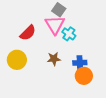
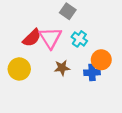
pink triangle: (55, 25) -> (50, 38), moved
orange circle: (84, 76) -> (101, 60), moved

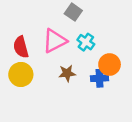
red semicircle: (32, 38) -> (21, 47), moved, turned 120
pink triangle: (50, 38) -> (55, 41), turned 35

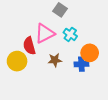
red semicircle: (21, 47) -> (29, 46), moved

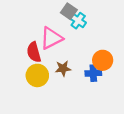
cyan cross: (70, 34) -> (78, 21), moved
yellow circle: (17, 61) -> (37, 75), moved

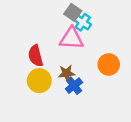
pink triangle: (51, 38) -> (72, 38), moved, turned 30
blue cross: (93, 73) -> (74, 86), moved, turned -35

